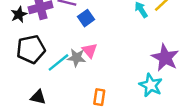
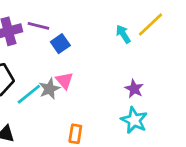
gray star: (76, 58) -> (49, 89), turned -30
purple star: (165, 58) -> (134, 89), moved, size x0.6

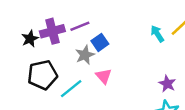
purple line: (38, 26) -> (80, 26), turned -36
gray star: (49, 89) -> (85, 55), moved

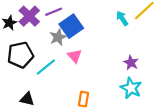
purple cross: (52, 31) -> (29, 16), turned -30
blue square: (100, 42) -> (71, 26), size x1.5

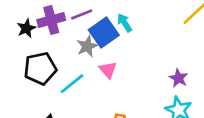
purple cross: (29, 16) -> (51, 20), turned 30
cyan arrow: (122, 18) -> (125, 23), moved

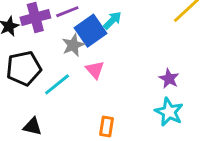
cyan arrow: (125, 23) -> (112, 20), turned 78

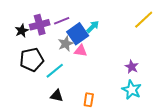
pink triangle: (95, 70) -> (81, 51), moved, turned -40
black triangle: (32, 126) -> (57, 96), moved

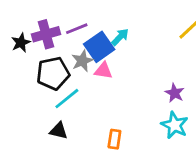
black pentagon: (32, 60) -> (53, 73), moved
black triangle: (57, 96) -> (59, 131), moved

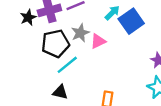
blue square: (99, 47) -> (131, 21), moved
pink triangle: (103, 71) -> (98, 41), turned -35

